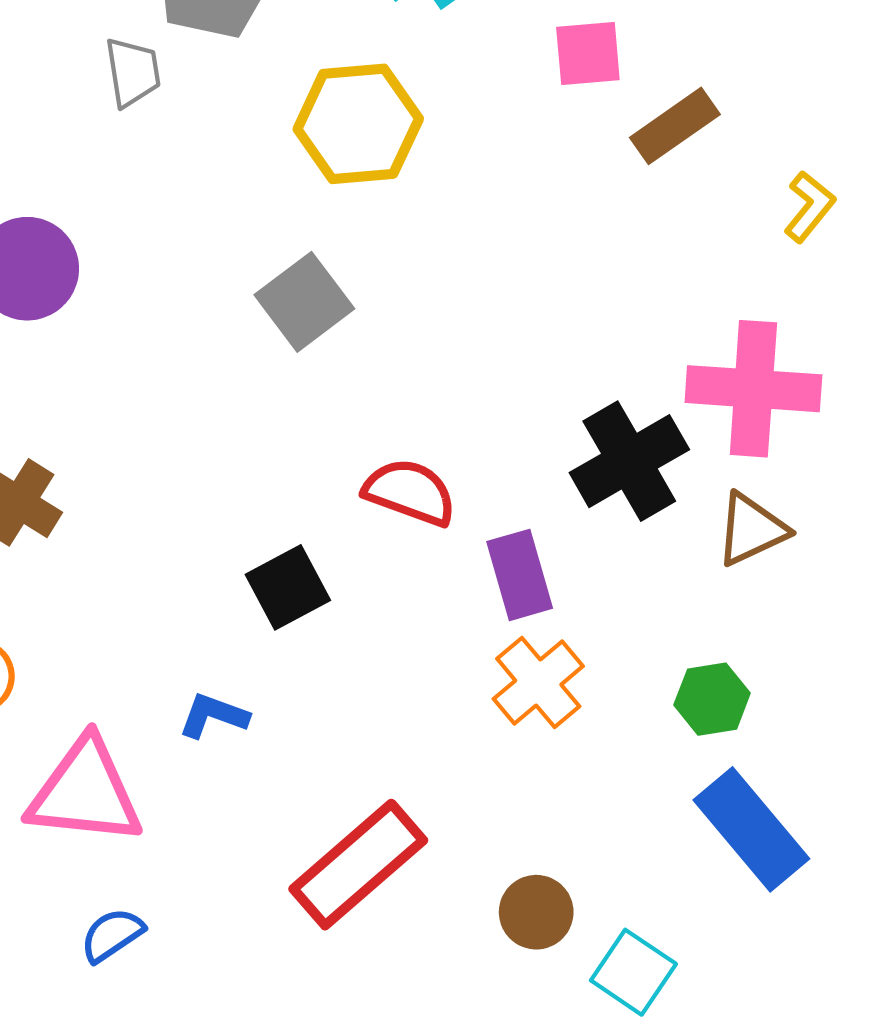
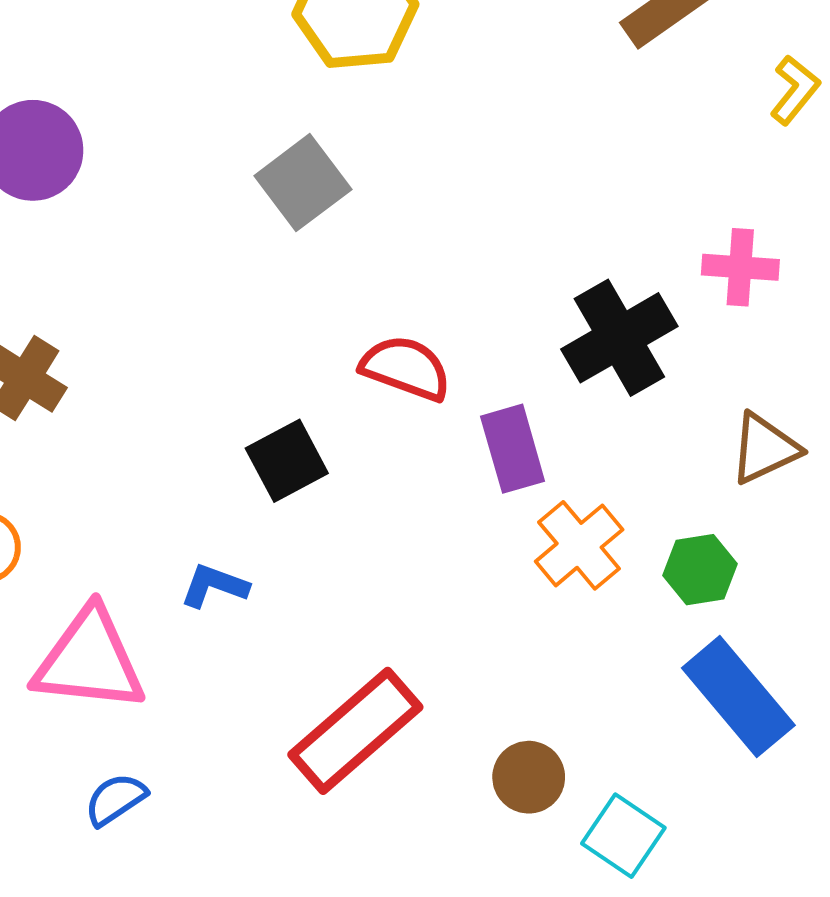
pink cross: (753, 389) -> (740, 267), size x0.6
brown triangle: (751, 529) -> (765, 449), moved
orange cross: (538, 683) -> (579, 545), moved

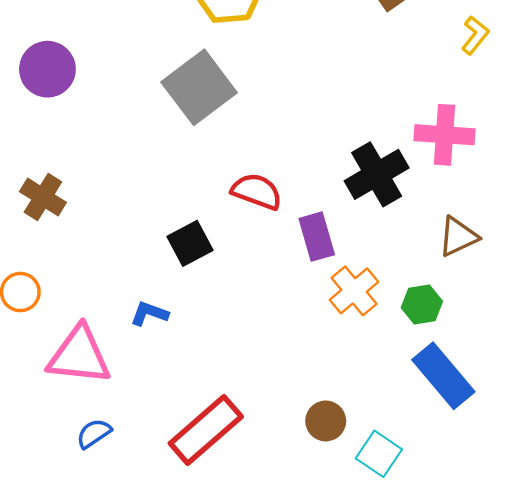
gray square: (303, 183) -> (199, 87), size x1.4
pink cross: (740, 267) -> (444, 135), size x1.4
red rectangle: (355, 731) -> (206, 430), moved

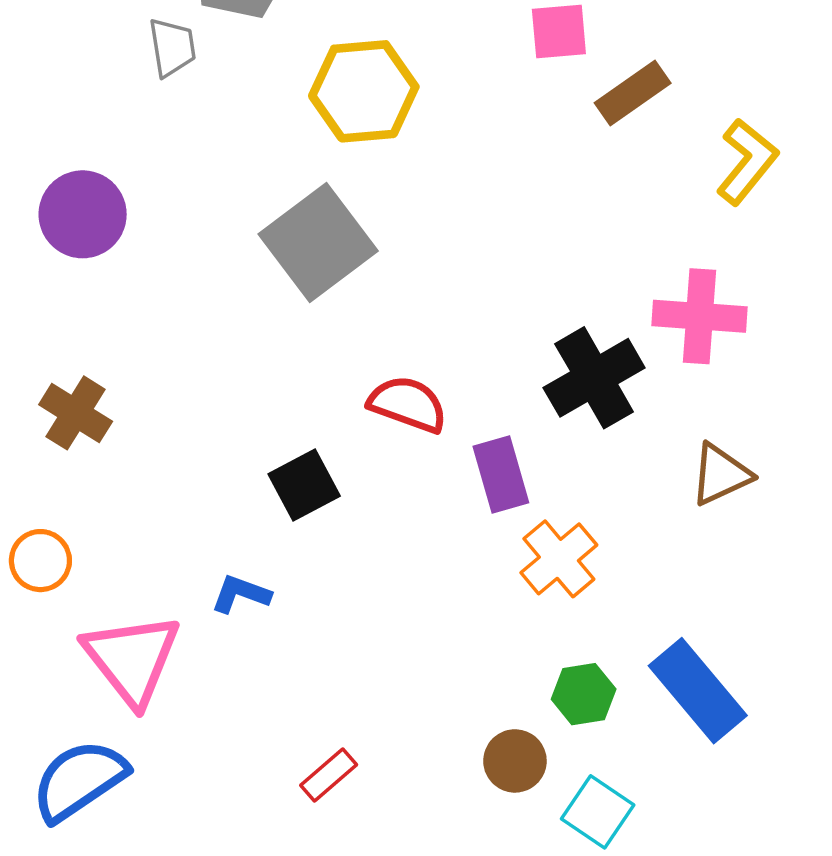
yellow L-shape: (475, 35) -> (747, 162), size x1.4
green hexagon: (422, 304) -> (584, 694), moved
pink triangle: (79, 355) -> (132, 659), turned 46
red rectangle: (206, 430) -> (329, 775), size x0.5
blue semicircle: (94, 433) -> (79, 780), moved, size x1.8

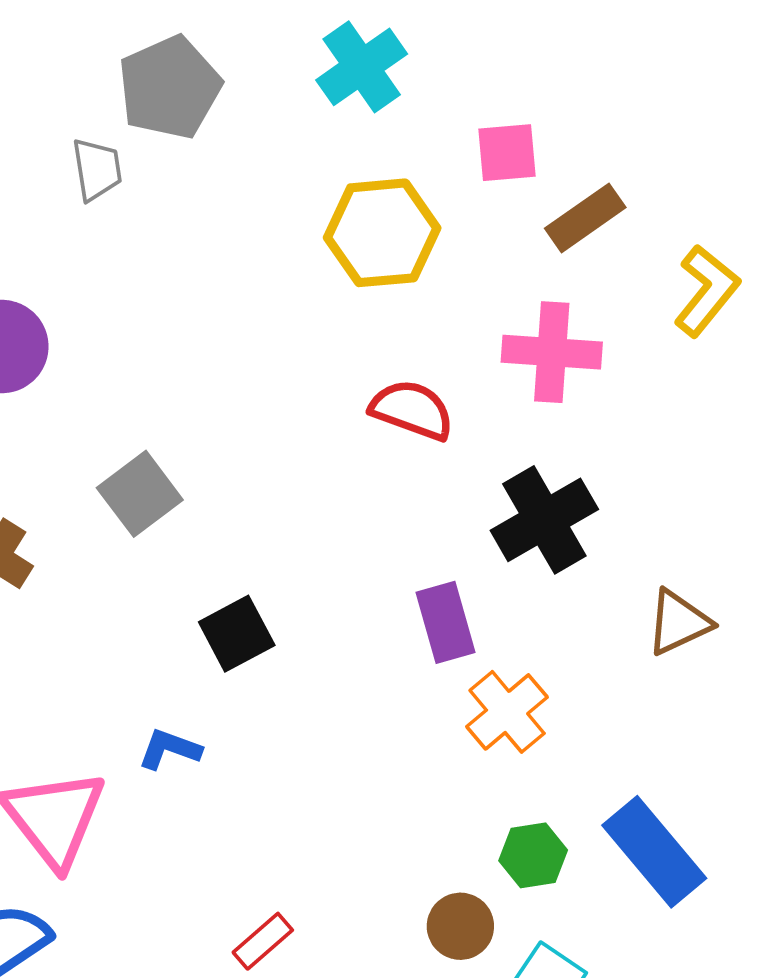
yellow hexagon: (364, 91) -> (382, 233), moved
gray square: (318, 242) -> (140, 494), moved, size x0.7
pink cross: (700, 316) -> (552, 352), moved
red semicircle: (408, 404) -> (412, 410), moved

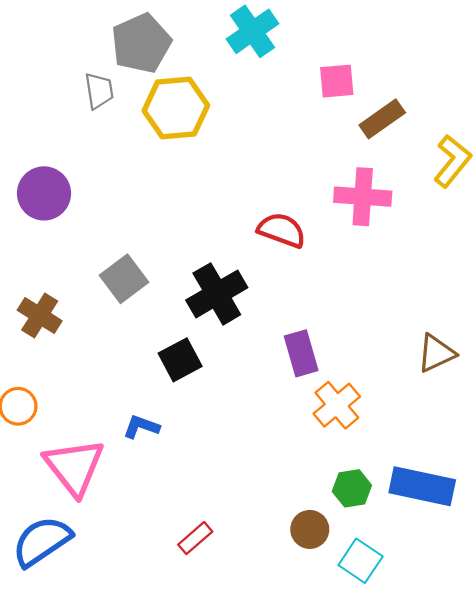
yellow hexagon: (382, 233) -> (176, 108), moved
black cross: (544, 520) -> (217, 294), moved
blue rectangle: (654, 852) -> (422, 486), turned -38

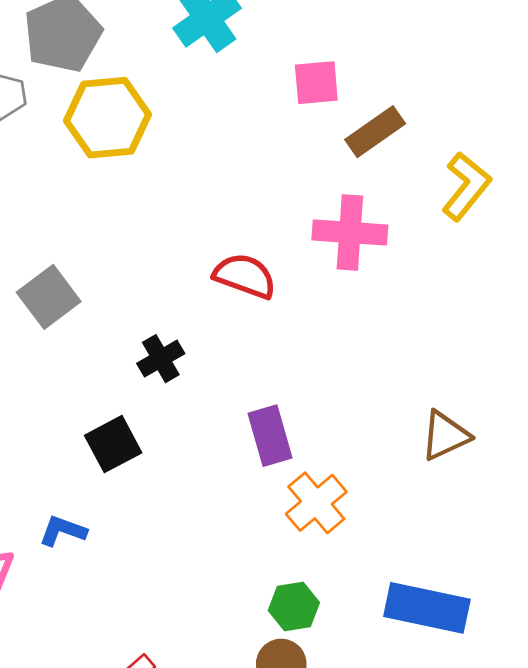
gray square: (124, 279) -> (49, 297), moved
black cross: (217, 294) -> (161, 359), size x0.6
green hexagon: (352, 488) -> (294, 607), moved

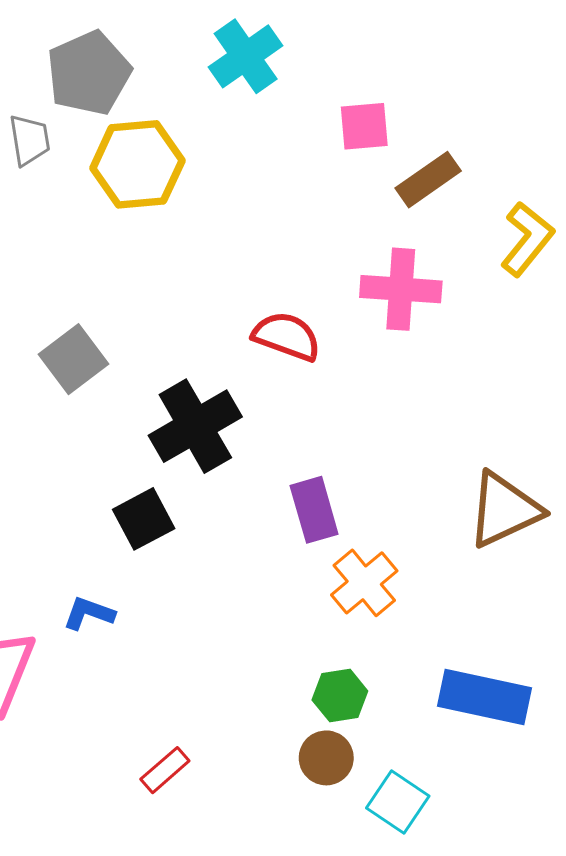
black cross: (161, 359) -> (195, 426), size x1.8
brown triangle: (445, 436) -> (504, 510), size x1.4

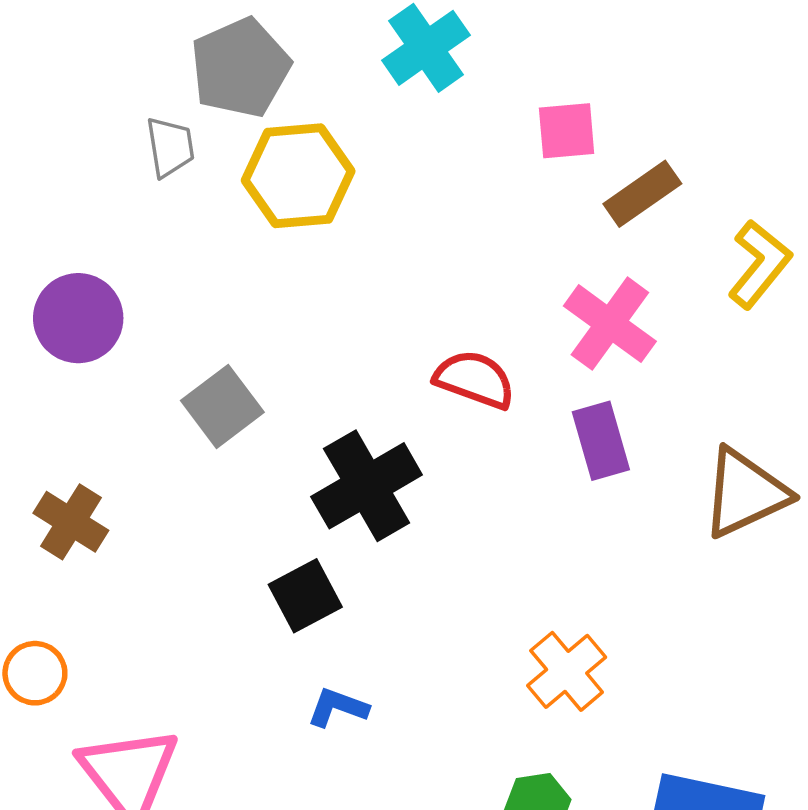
pink cross: (401, 289) -> (610, 324), turned 32
purple rectangle: (314, 510) -> (601, 441), moved
brown triangle: (504, 510) -> (745, 493), moved
blue L-shape: (89, 613) -> (338, 707), moved

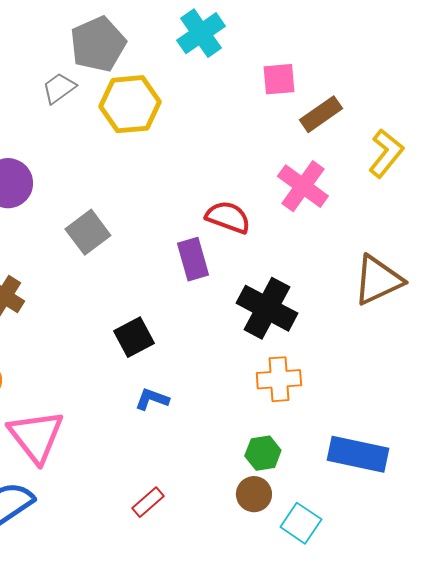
gray trapezoid: (170, 147) -> (59, 88), turned -117
purple rectangle: (601, 441) -> (193, 259), moved
black cross: (367, 486) -> (267, 308), moved, turned -32
orange cross: (567, 671) -> (279, 379), turned 36

